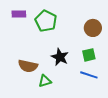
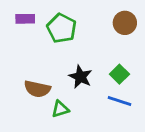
brown circle: (93, 28) -> (125, 23), moved
green square: (89, 55) -> (119, 74), turned -32

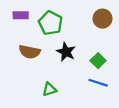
black star: (80, 77) -> (66, 52), moved
brown semicircle: (37, 89) -> (30, 52), moved

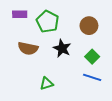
brown circle: (102, 19) -> (89, 26), moved

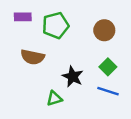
green pentagon: (48, 21) -> (56, 25), turned 30
black star: (62, 48) -> (73, 77), moved

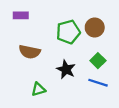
green pentagon: (56, 25) -> (68, 32), moved
green triangle: (54, 98) -> (38, 89), moved

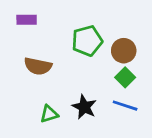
brown circle: (95, 27) -> (124, 51), moved
black star: (66, 69) -> (84, 107), moved

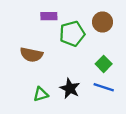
purple rectangle: (27, 20) -> (49, 16), moved
brown circle: (124, 51) -> (102, 22), moved

